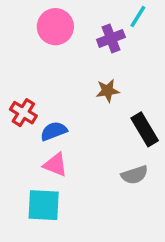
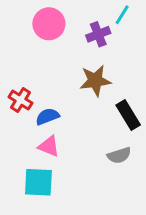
brown star: (108, 91) -> (95, 81), size x1.5

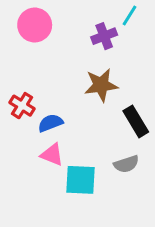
pink circle: (49, 24) -> (35, 25), moved
cyan square: (38, 182) -> (80, 180), moved

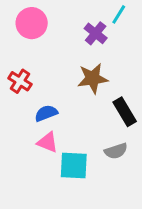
purple cross: (104, 36) -> (96, 33), turned -30
red cross: (22, 106) -> (20, 81), moved

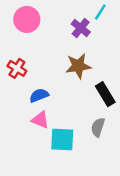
gray semicircle: (116, 151) -> (98, 127), turned 126

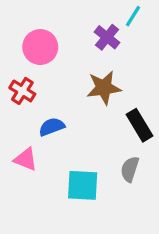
pink circle: (27, 19) -> (40, 47), moved
pink triangle: (40, 120) -> (26, 159), moved

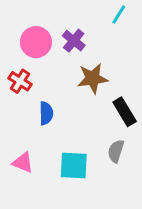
purple cross: (107, 37) -> (74, 41), moved
blue semicircle: (52, 127) -> (46, 113), turned 110
pink triangle: (26, 159) -> (23, 163), moved

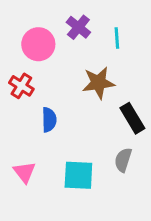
cyan line: (119, 14) -> (117, 38), moved, turned -36
purple cross: (74, 41) -> (78, 27), moved
pink triangle: (23, 163) -> (24, 172), turned 30

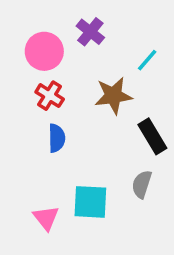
cyan line: (117, 38) -> (147, 60), moved, turned 45
red cross: (21, 86) -> (50, 96), moved
pink triangle: (24, 172) -> (46, 218), moved

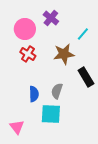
blue semicircle: (57, 138) -> (34, 94), moved
gray semicircle: (142, 184) -> (57, 91), moved
pink triangle: (46, 218) -> (17, 127), moved

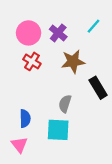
purple cross: (51, 18) -> (58, 33), moved
cyan line: (83, 34) -> (94, 26), moved
blue semicircle: (34, 94) -> (25, 118), moved

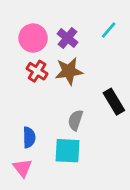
brown star: (73, 61) -> (69, 71), moved

